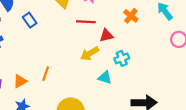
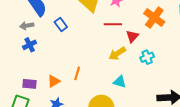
orange cross: (131, 16) -> (154, 18), size x1.5
red triangle: (106, 35) -> (132, 36), turned -32
cyan triangle: (105, 78) -> (120, 82), moved

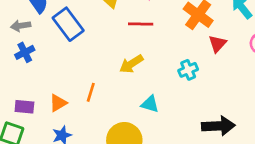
blue rectangle: (61, 24) -> (68, 24), size x1.6
red triangle: (132, 36) -> (217, 44), moved
yellow arrow: (117, 54) -> (131, 64), moved

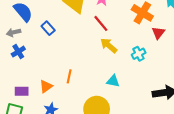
blue rectangle: (68, 24) -> (48, 28), size x0.6
red line: (141, 24) -> (101, 23), turned 54
yellow arrow: (131, 64) -> (109, 46), moved, turned 78

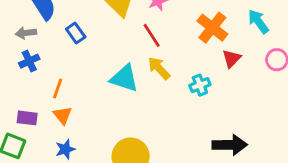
orange line: (69, 76) -> (58, 88), moved
cyan triangle: (113, 81) -> (124, 78), moved, size x1.5
orange triangle: (46, 86) -> (62, 115), turned -40

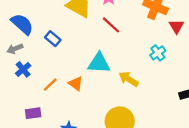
yellow arrow: (159, 68) -> (129, 79), moved
orange line: (58, 88) -> (50, 85), turned 42
orange triangle: (62, 115) -> (76, 84), moved

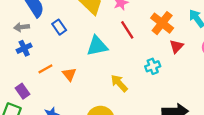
red line: (111, 25) -> (127, 30), moved
cyan triangle: (99, 63) -> (97, 46), moved, turned -30
purple rectangle: (33, 113) -> (23, 91), turned 48

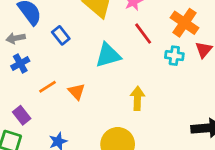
cyan cross: (153, 66) -> (174, 56), moved, turned 32
yellow arrow: (119, 83) -> (137, 98), turned 48

